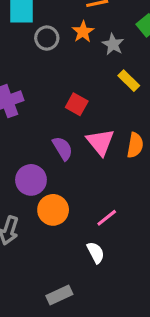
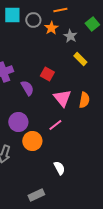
gray circle: (47, 38) -> (33, 20), moved
purple semicircle: (63, 148) -> (27, 88), moved
pink line: (107, 218) -> (55, 125), moved

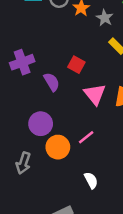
pink line: (55, 125) -> (86, 137), moved

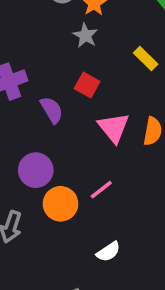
gray star: (105, 18) -> (85, 35), moved
white semicircle: (91, 180) -> (108, 252), turned 84

